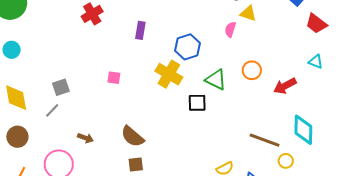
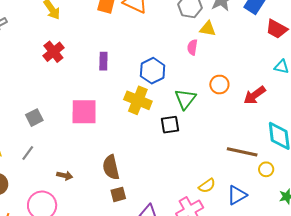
pink square: (114, 78) -> (84, 112), size x2.0
green triangle: (216, 80) -> (185, 99), turned 50
gray square: (61, 87) -> (34, 118), moved
brown semicircle: (132, 137) -> (111, 167), turned 45

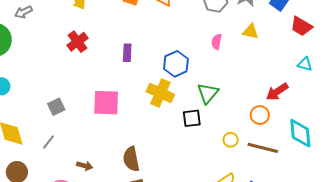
yellow triangle: (208, 29) -> (251, 32), moved
orange circle: (219, 85) -> (260, 115), moved
yellow circle: (266, 169) -> (231, 140), moved

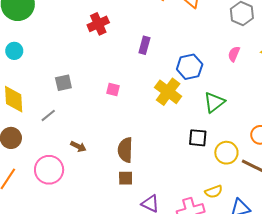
pink square: (106, 103) -> (113, 90), size x0.5
black square: (192, 118) -> (198, 138), moved
yellow circle: (231, 140) -> (226, 153), size x1.5

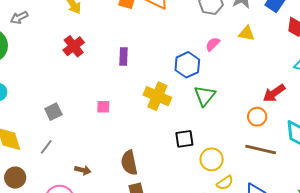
pink semicircle: (234, 54) -> (213, 44), turned 35
blue hexagon: (190, 67) -> (187, 65), moved
black square: (198, 138) -> (184, 139), moved
yellow circle: (226, 153) -> (212, 159), moved

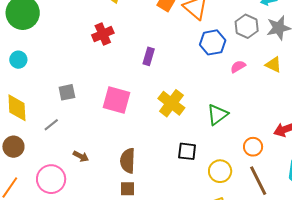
blue hexagon: (187, 65) -> (213, 42), moved
pink square: (103, 107) -> (116, 100), size x2.0
orange circle: (257, 117) -> (253, 147), moved
brown line: (261, 150) -> (258, 181), turned 36
yellow circle: (212, 159) -> (220, 171), moved

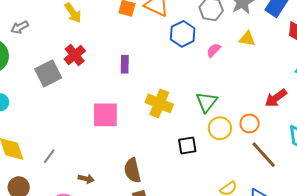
gray square: (67, 92) -> (48, 73), moved, size x1.5
yellow circle: (220, 171) -> (220, 128), moved

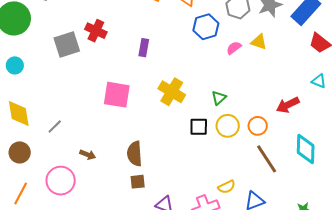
yellow triangle: (247, 39) -> (259, 42), moved
red cross: (75, 55) -> (96, 31), turned -35
green triangle: (207, 102) -> (219, 98), size x0.7
black square: (187, 146) -> (199, 127), moved

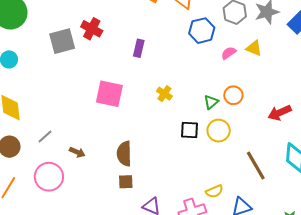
yellow cross: (172, 92) -> (164, 94), size x0.6
orange circle: (258, 126) -> (233, 95), moved
gray line: (55, 127) -> (45, 136), moved

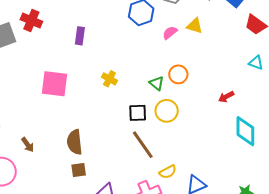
green triangle: (211, 102) -> (157, 83), turned -35
red arrow: (280, 113) -> (226, 97), moved, size x0.7
brown arrow: (77, 152) -> (28, 145), turned 35
brown line: (256, 166) -> (143, 145), moved

